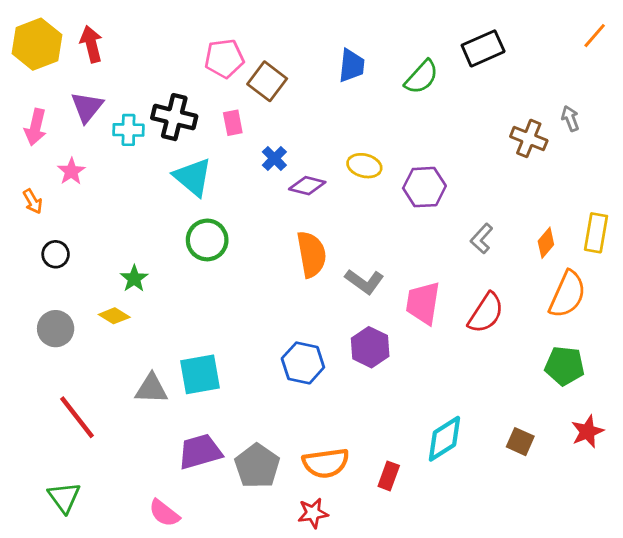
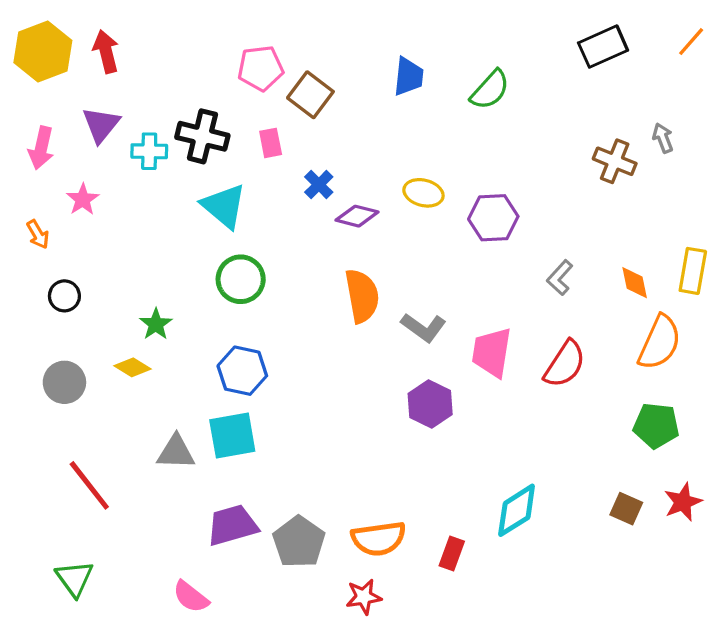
black rectangle: (483, 48) -> (603, 47), moved
orange diamond: (546, 243) -> (635, 283), turned -52
blue hexagon: (303, 363) -> (242, 371), moved
brown square: (520, 442) -> (626, 509), moved

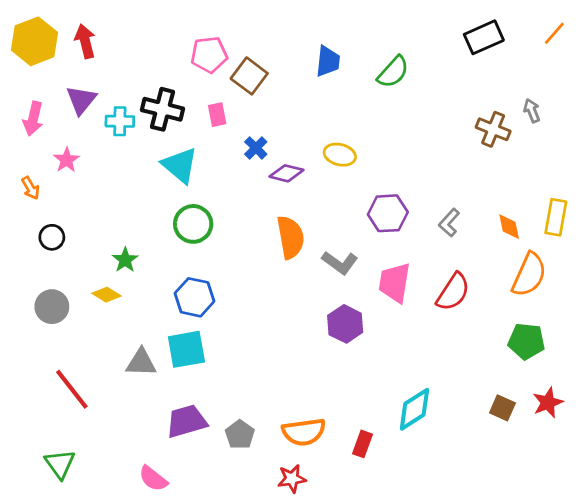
purple hexagon: (493, 218) -> (388, 213), moved
gray pentagon: (299, 542) -> (240, 435), size x0.7

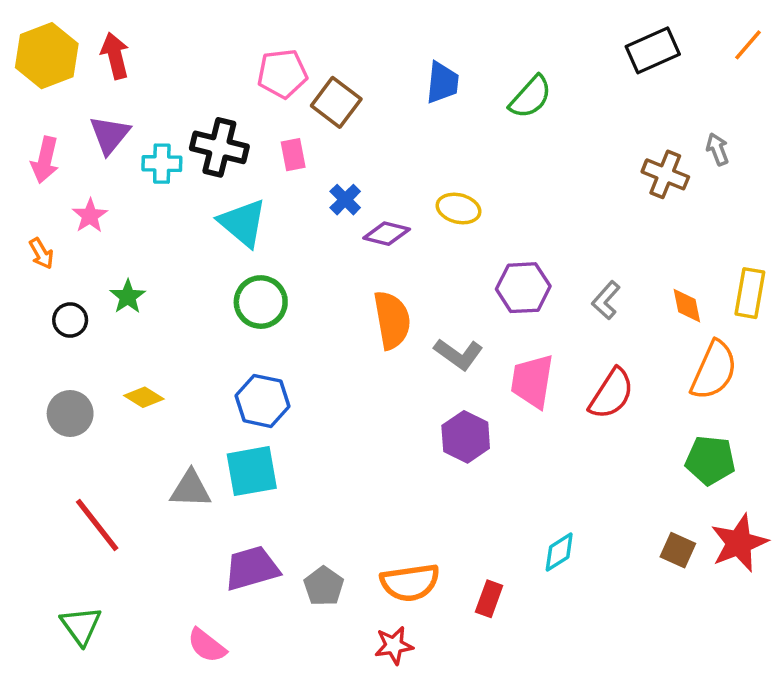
green star: (125, 260) -> (128, 297), moved
red star: (548, 403) -> (739, 543), size x1.4
cyan diamond: (414, 409) -> (559, 552), size x0.7

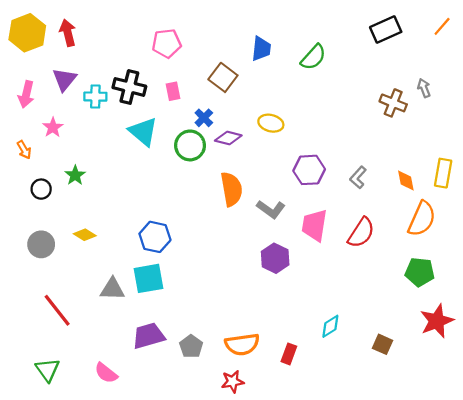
brown square: (336, 102) -> (223, 77), moved
green circle: (261, 302) -> (190, 145), moved
brown square: (678, 550) -> (382, 344), moved
pink semicircle: (207, 645) -> (106, 373), moved

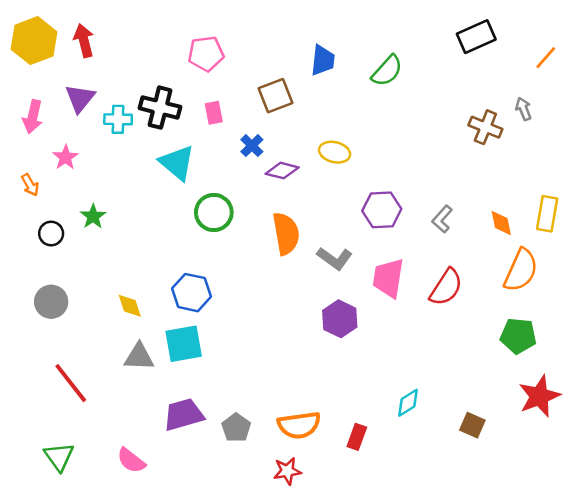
orange line: (442, 26) -> (546, 58), moved
brown square: (223, 77) -> (275, 96), turned 32
green circle: (190, 145) -> (214, 212), moved
yellow diamond: (85, 235) -> (130, 306), moved, turned 40

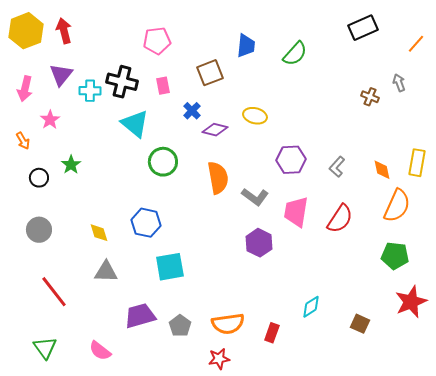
brown cross: (485, 127) -> (370, 97), size x0.7
cyan square: (184, 344) -> (170, 267), moved

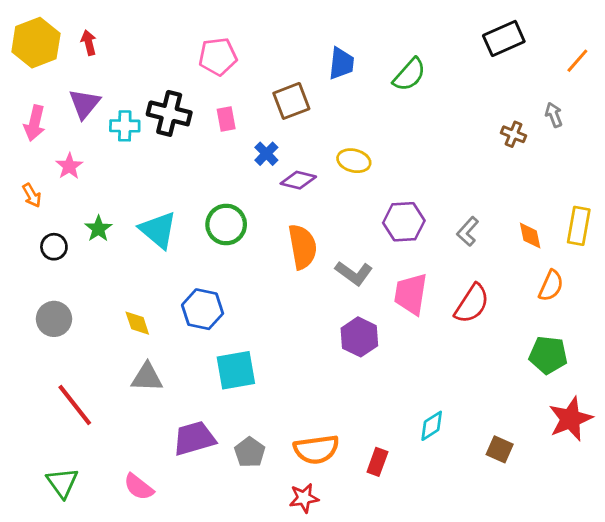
red arrow: (64, 31) -> (89, 43), size x0.7
cyan triangle: (135, 124) -> (158, 230), moved
orange semicircle: (397, 206) -> (551, 286), size x0.7

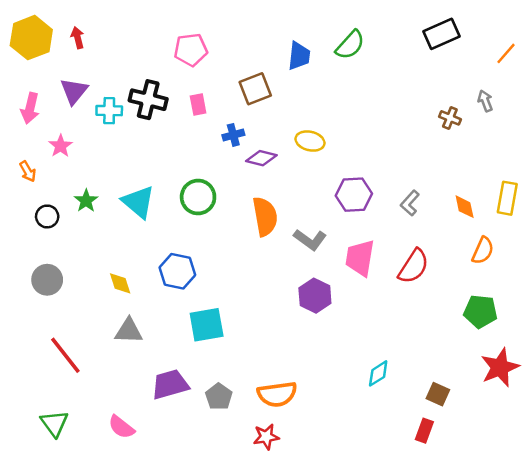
green semicircle: (409, 75) -> (350, 45), moved
blue cross: (266, 154) -> (233, 135), turned 30
red rectangle: (377, 462) -> (424, 431), moved

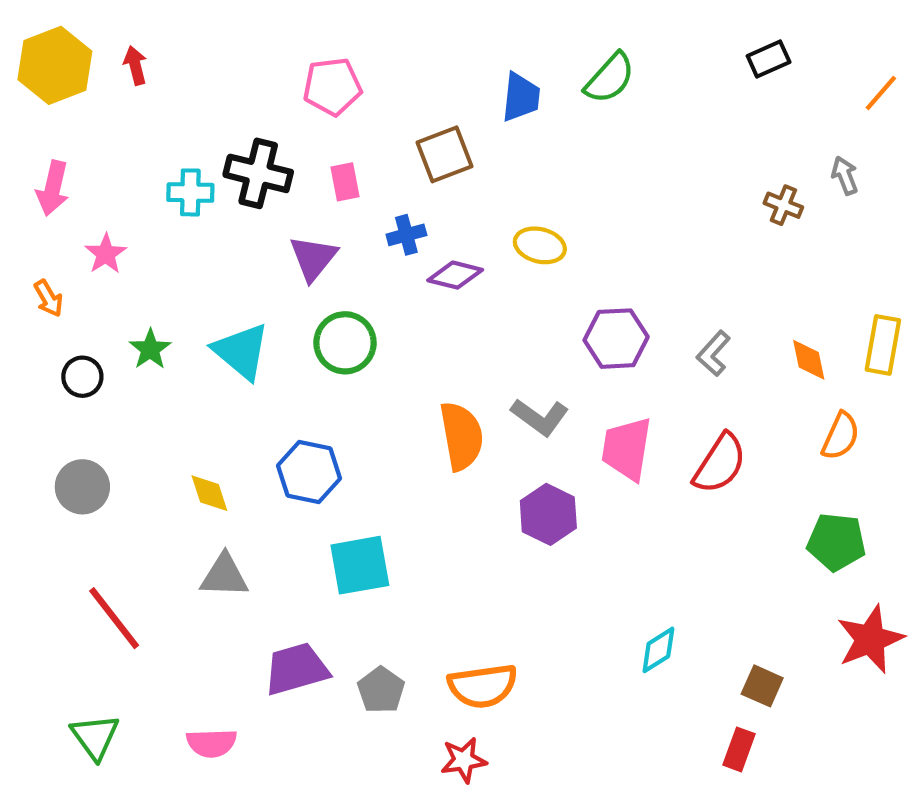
black rectangle: (441, 34) -> (769, 59), size x0.7
purple triangle: (74, 91) -> (313, 258), moved
orange semicircle: (265, 216) -> (461, 436), moved
pink semicircle: (121, 427) -> (212, 743), turned -40

